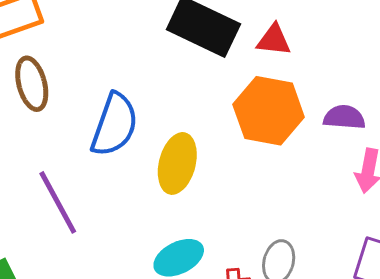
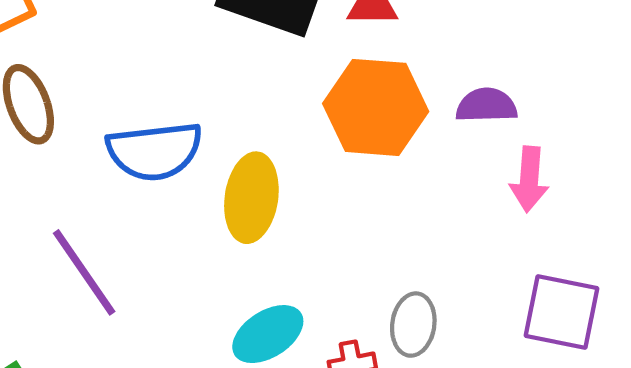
blue semicircle: (114, 125) -> (154, 151), turned 70

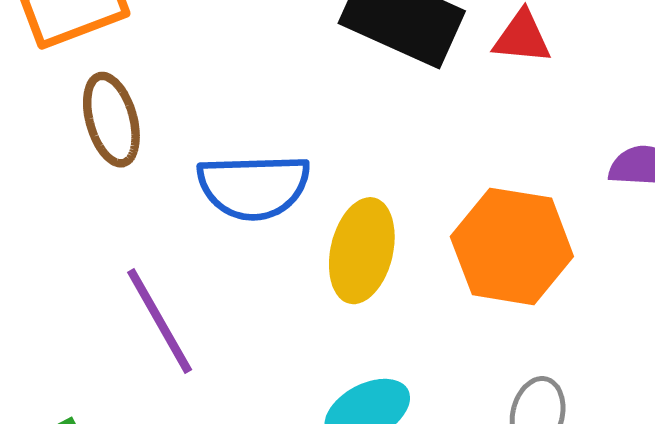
orange hexagon: (376, 107) -> (512, 246), moved

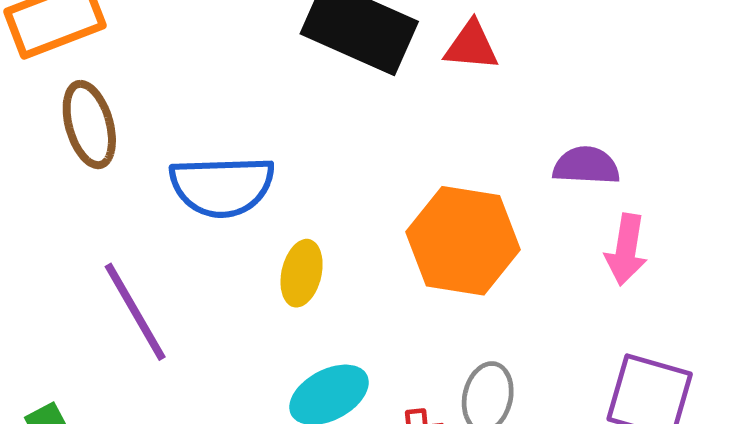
yellow ellipse: (362, 251) -> (302, 273), moved, size x0.7

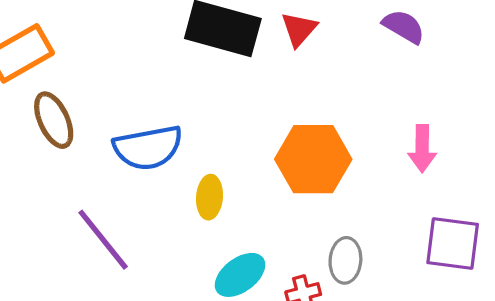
red triangle: (471, 46) -> (299, 29), turned -45
purple semicircle: (586, 166) -> (404, 27), moved, turned 36

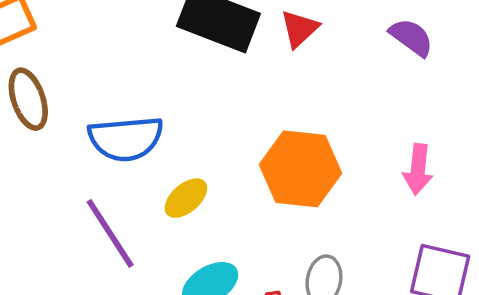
yellow ellipse: (209, 197) -> (186, 198), turned 39
purple line: (103, 240) -> (110, 233), moved

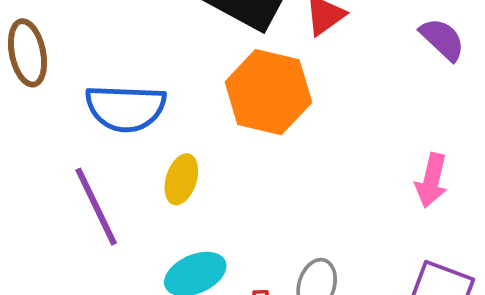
orange hexagon: (301, 169) -> (268, 92), moved
yellow ellipse: (186, 198) -> (181, 179), turned -39

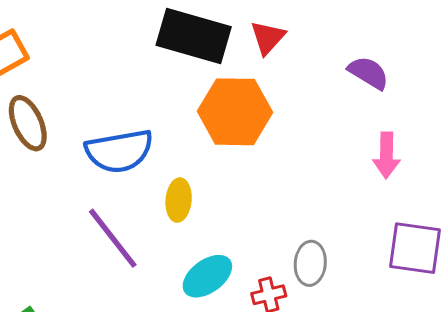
purple semicircle: (442, 39) -> (368, 73), moved

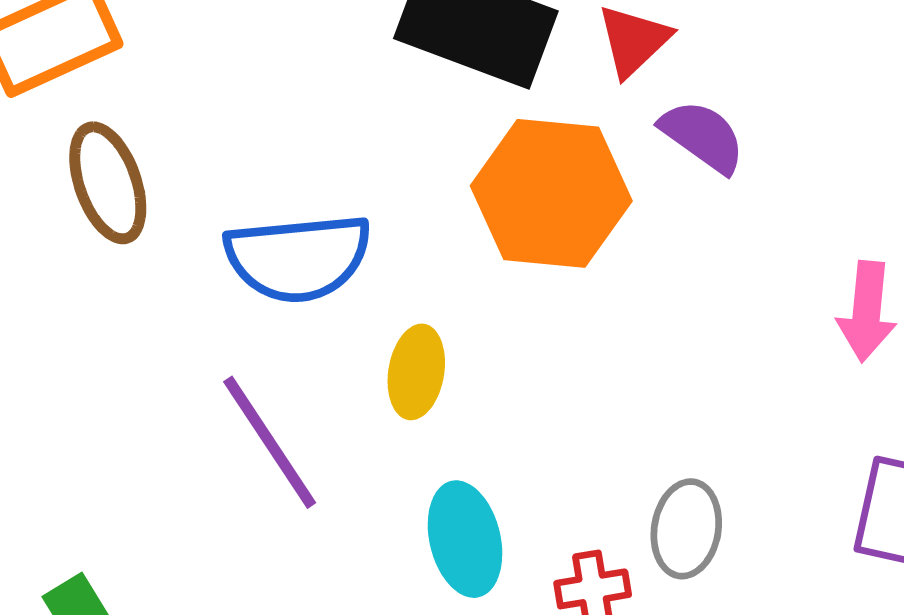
purple semicircle: (368, 73) -> (703, 136), moved
cyan ellipse: (207, 276) -> (465, 539), turned -72

